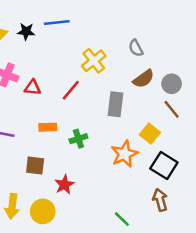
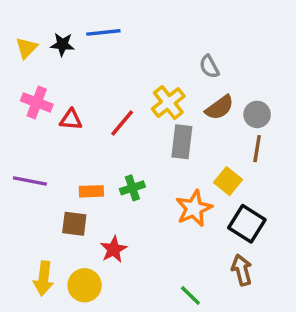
yellow cross: (94, 61) -> (168, 102), moved
brown line: (172, 109) -> (257, 149), turned 48
orange rectangle: (48, 127) -> (91, 191), moved

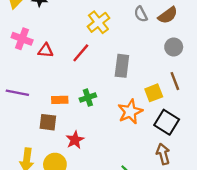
yellow cross: (168, 102) -> (98, 22), moved
brown semicircle: (219, 108) -> (168, 15), moved
brown line: (257, 149) -> (175, 81), moved, turned -30
yellow square: (228, 181) -> (154, 93), turned 30

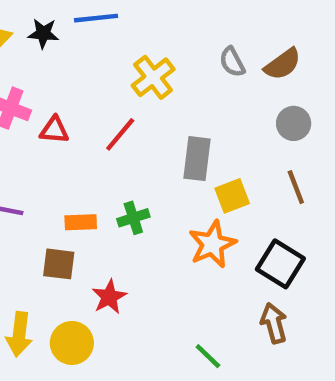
yellow square: (154, 93) -> (232, 196), moved

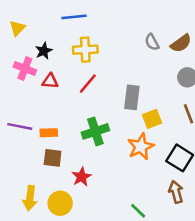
black star: (43, 33) -> (44, 51), moved, turned -30
yellow cross: (153, 77) -> (85, 50), moved, turned 35
green cross: (133, 218) -> (95, 131), size x1.5
orange rectangle: (81, 222) -> (49, 133), moved

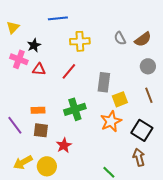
yellow cross: (85, 50) -> (80, 41), moved
purple line: (20, 126) -> (15, 125), moved, turned 42
yellow arrow: (30, 198) -> (23, 162), turned 54

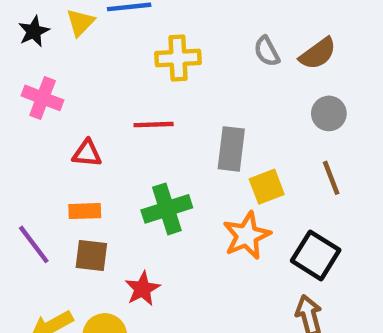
yellow triangle: (13, 27) -> (80, 22), moved
black star: (34, 45) -> (34, 31), moved
red triangle: (39, 69) -> (87, 153), moved
red line: (69, 71) -> (154, 125), turned 48

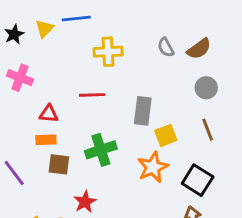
orange rectangle: (85, 211) -> (46, 140), moved
brown square: (91, 255) -> (59, 164), moved

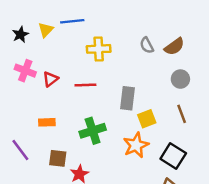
red triangle: (49, 114) -> (51, 79), moved, turned -42
brown square: (59, 164) -> (58, 158), moved

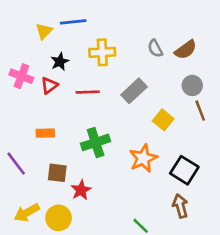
black star: (20, 35) -> (60, 62), moved
gray rectangle: (127, 98) -> (134, 91), moved, turned 40
brown line: (182, 114) -> (200, 111), moved
yellow square: (147, 119) -> (163, 120), moved, turned -30

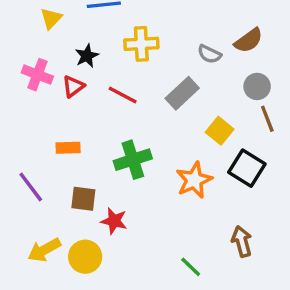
yellow triangle: (44, 31) -> (51, 18), moved
gray semicircle: (155, 48) -> (209, 54), moved, turned -36
red line: (88, 92) -> (123, 95), turned 30
black square: (184, 170) -> (247, 168), moved
red star: (81, 190) -> (114, 221), turned -30

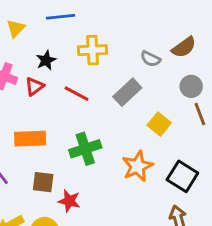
orange rectangle: (68, 148) -> (30, 139), size x1.5
black square: (247, 168) -> (182, 176), moved

